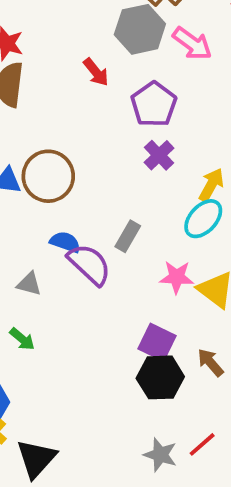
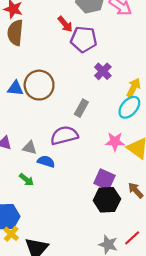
purple pentagon: (154, 104) -> (84, 39), moved, turned -30
gray rectangle: (128, 236) -> (81, 108), moved
blue semicircle: (65, 242) -> (46, 162), moved
purple semicircle: (89, 264) -> (64, 135), turned -56

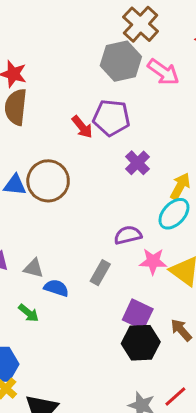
red arrow: (65, 24) -> (82, 127), moved
gray rectangle: (81, 108) -> (100, 273), moved
purple semicircle: (64, 135) -> (128, 235), moved, size x0.7

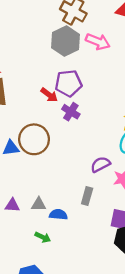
purple cross: (138, 163) -> (71, 112), moved

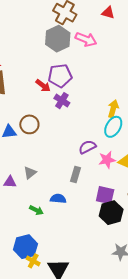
brown circle: (34, 139) -> (29, 124), size x0.7
gray triangle: (39, 204) -> (30, 173), moved, turned -40
blue semicircle: (58, 215) -> (58, 199), moved

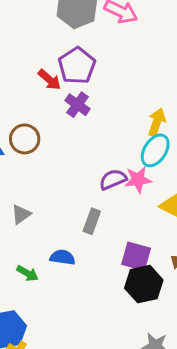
purple pentagon: (60, 76) -> (77, 66), turned -30
pink star: (107, 160) -> (138, 180), moved

